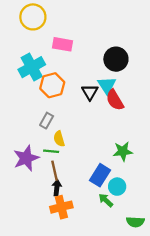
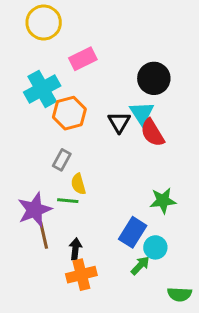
pink rectangle: (62, 44) -> (83, 59), turned -36
brown line: (55, 171) -> (44, 235), moved
green arrow: (106, 200) -> (140, 266), turned 91

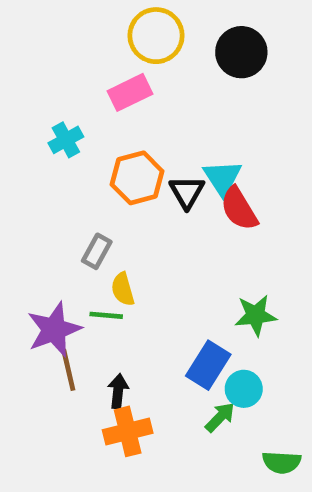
yellow circle: (44, 22) -> (156, 36), moved
black circle: (154, 78) -> (241, 52), moved
cyan cross: (42, 89) -> (66, 140), size x0.6
orange hexagon: (69, 113) -> (137, 178), moved

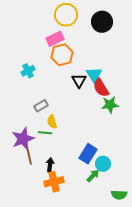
cyan cross: (66, 140) -> (28, 71), moved
orange hexagon: (137, 178) -> (62, 55), moved
gray rectangle: (97, 251) -> (41, 106), turned 32
green star: (256, 315) -> (110, 105), moved

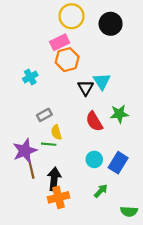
red semicircle: (101, 88) -> (94, 121), moved
blue rectangle: (88, 154) -> (118, 163), moved
cyan circle: (103, 164) -> (94, 159), moved
black arrow: (50, 165) -> (54, 179), size x1.5

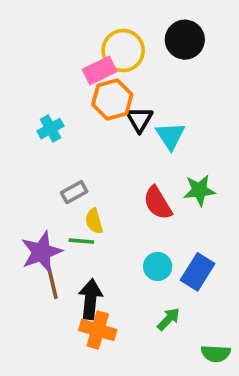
yellow circle: (72, 16) -> (123, 51), moved
black triangle: (86, 88) -> (139, 119), moved
orange cross: (58, 197) -> (98, 330), turned 30

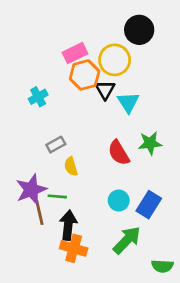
yellow circle: (123, 51) -> (115, 60), moved
green line: (81, 241) -> (57, 196), moved
green arrow: (168, 319) -> (127, 240), size x1.6

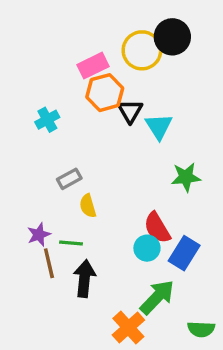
yellow circle: (115, 60) -> (142, 50), moved
red semicircle: (119, 153) -> (157, 228), moved
purple star: (31, 190) -> (39, 235), size x0.6
orange cross: (74, 248) -> (128, 327), moved, turned 32

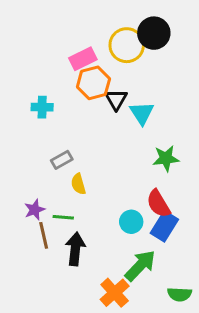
cyan cross: (47, 120) -> (42, 107), turned 30
red semicircle: (157, 228) -> (158, 204), moved

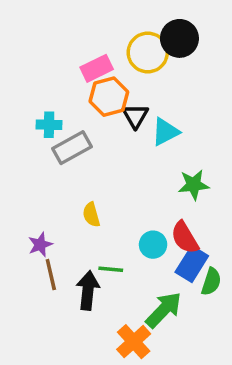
cyan triangle: (142, 113) -> (165, 132), turned 36
gray rectangle: (62, 160) -> (72, 148), moved, size x1.5
green line: (63, 217) -> (111, 269), moved
cyan circle: (131, 222) -> (153, 245), moved
green semicircle: (180, 294) -> (211, 282), moved, turned -75

